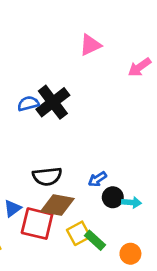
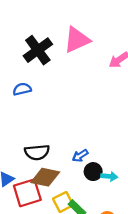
pink triangle: (90, 45) -> (77, 40), size x1.4
black cross: (53, 102) -> (38, 50), moved
red square: (37, 224) -> (27, 193), turned -32

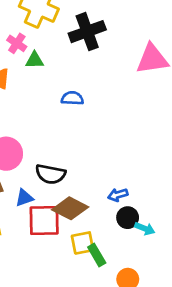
black cross: (38, 50) -> (87, 32), moved
black semicircle: (37, 152) -> (50, 174), moved

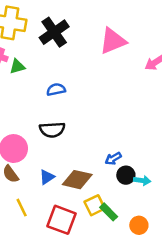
black semicircle: (50, 174) -> (52, 130), moved
blue triangle: (24, 198) -> (47, 177), moved
red square: (44, 221) -> (61, 220), moved, turned 36

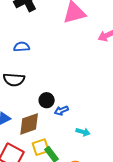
black circle: (126, 175) -> (47, 100), moved
brown diamond: (77, 180) -> (29, 124), turned -40

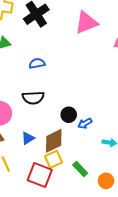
yellow square: (41, 147) -> (54, 159), moved

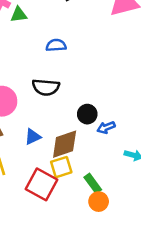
orange circle: (106, 181) -> (99, 202), moved

